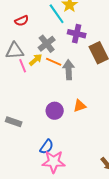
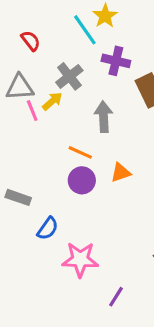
red semicircle: (22, 21) -> (31, 41), turned -104
orange line: (54, 62) -> (80, 152), moved
blue semicircle: (47, 147) -> (48, 228), moved

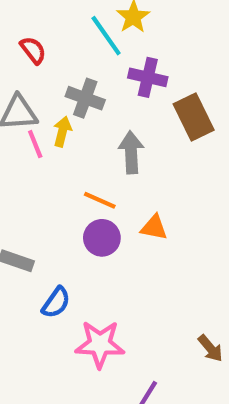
gray cross: (69, 76) -> (85, 98), turned -32
yellow arrow: (52, 101) -> (62, 132), turned -35
orange triangle: (121, 173) -> (154, 227), turned 30

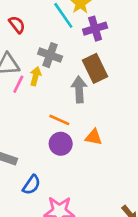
purple cross: (148, 77) -> (95, 29), moved, turned -30
brown rectangle: (194, 117) -> (95, 68), moved
pink line: (35, 144) -> (18, 84), turned 48

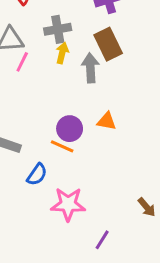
gray cross: (50, 55) -> (58, 29), turned -30
yellow arrow: (35, 76) -> (62, 53), moved
orange line: (59, 120) -> (62, 146), moved

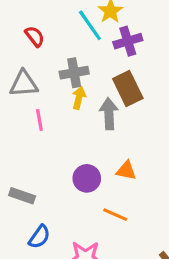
pink line: (22, 62) -> (39, 120), moved, turned -36
orange line: (62, 146) -> (115, 215), moved
blue semicircle: (37, 175) -> (39, 237), moved

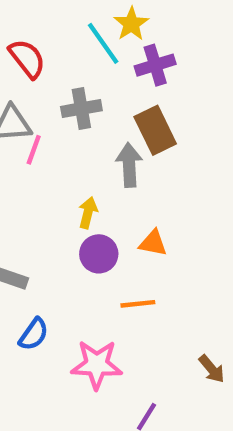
red semicircle: (35, 36) -> (27, 59), size x1.4
yellow arrow: (79, 98) -> (88, 213), moved
pink line: (39, 120) -> (34, 150), moved, turned 30
orange line: (115, 215) -> (138, 304), turned -30

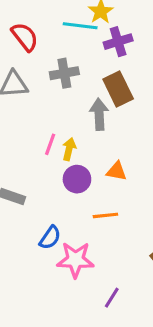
cyan line: (103, 43) -> (80, 26), turned -48
pink line: (34, 150) -> (50, 144), moved
blue semicircle: (34, 334) -> (50, 238), moved

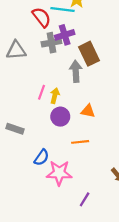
red semicircle: (25, 37) -> (42, 17), moved
purple cross: (118, 42) -> (65, 35), moved

